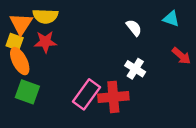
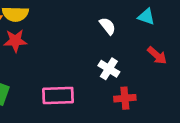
pink rectangle: (86, 94) -> (58, 95), turned 52
red cross: (113, 97) -> (125, 98), moved, size x0.7

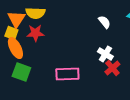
red cross: (125, 98) -> (112, 68), moved, turned -35

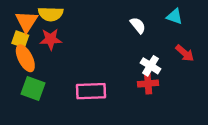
white cross: (105, 54) -> (151, 66), moved
red cross: (112, 68) -> (148, 84), turned 35

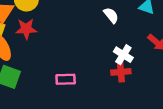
pink rectangle: (91, 91) -> (66, 79), size x0.7

